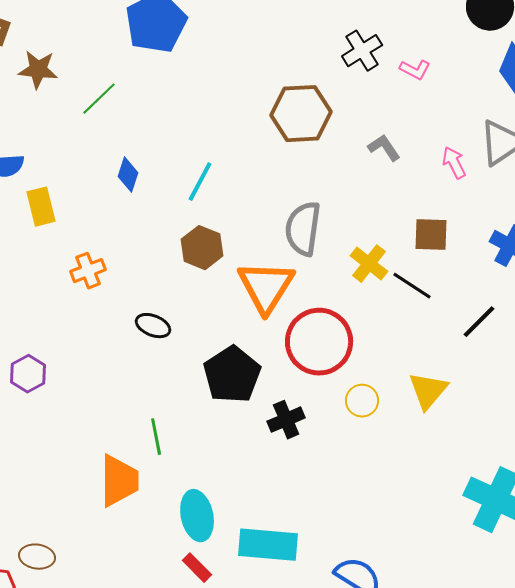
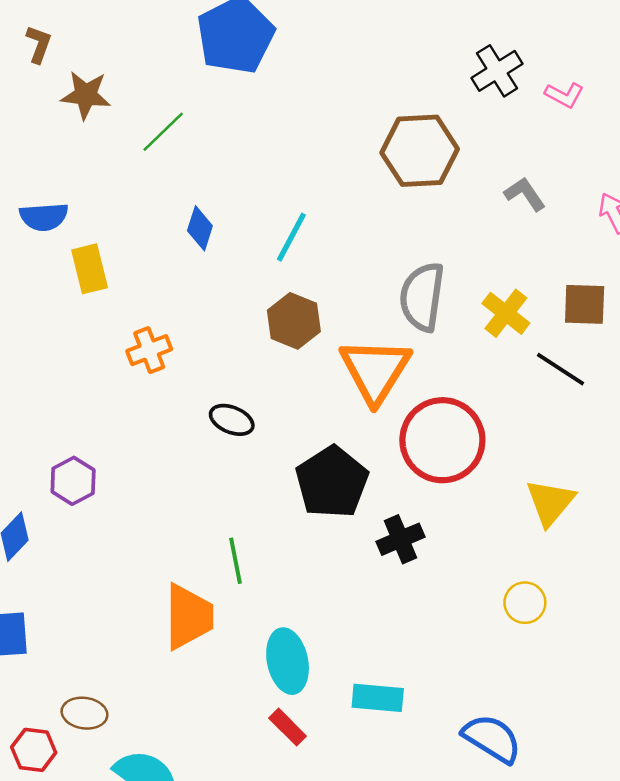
yellow cross: (369, 264) -> (506, 313), moved
yellow triangle: (428, 391) -> (550, 502), moved
yellow circle: (362, 401) -> (525, 603), moved
cyan rectangle: (268, 545) -> (378, 698), size x0.7

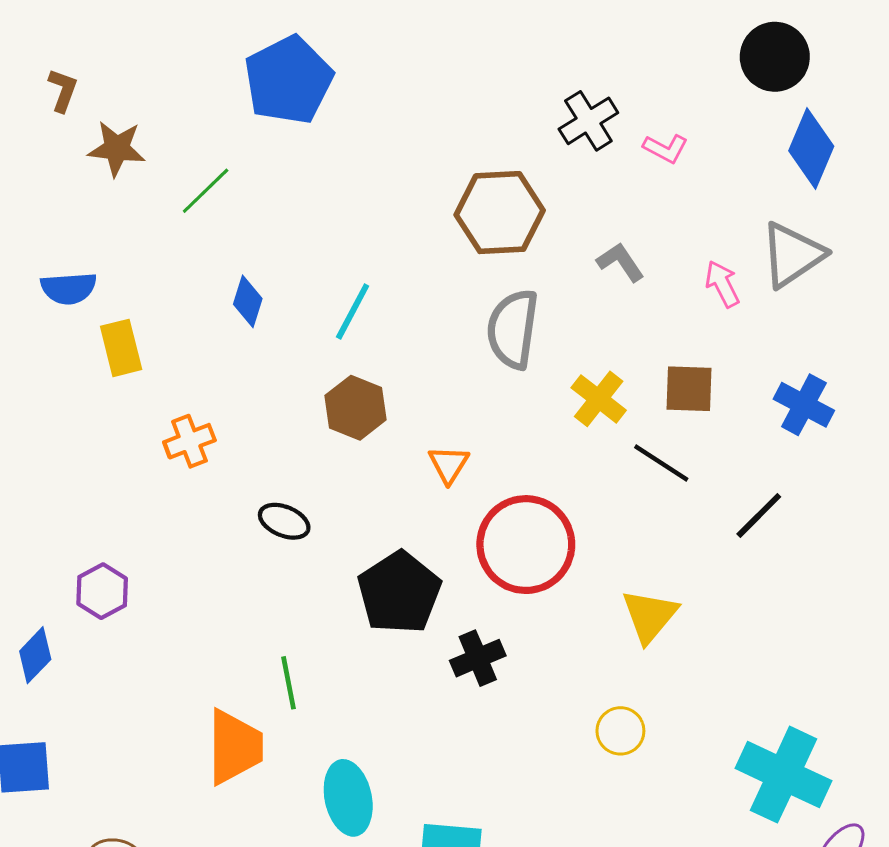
gray semicircle: (422, 297) -> (513, 329), moved
orange triangle: (375, 370) -> (449, 464), size x0.5

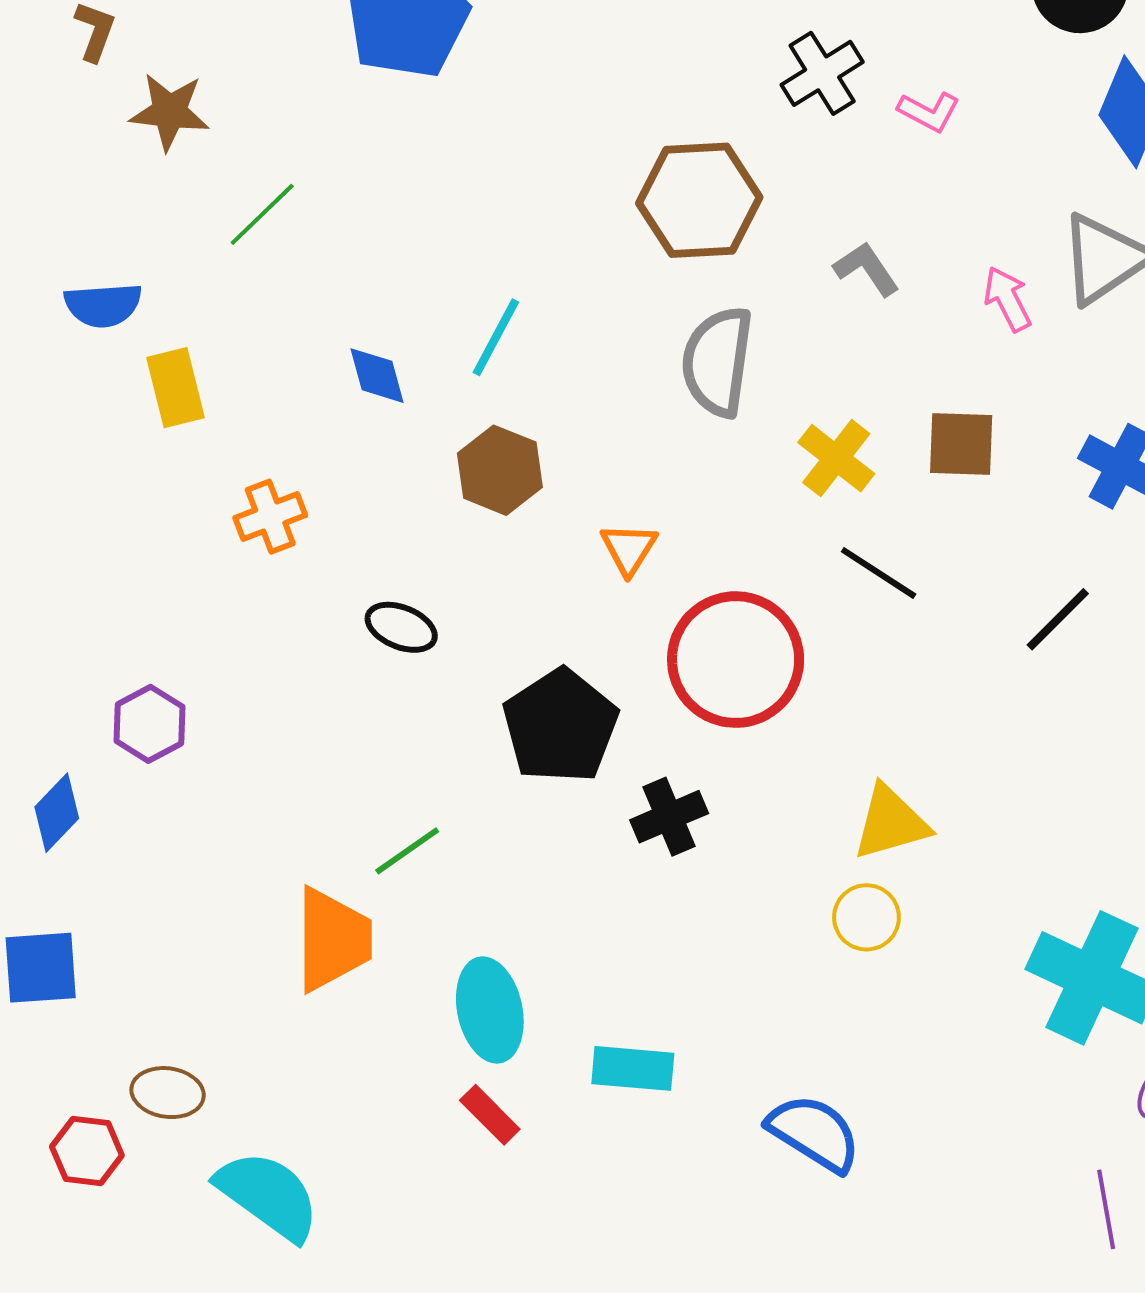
green line: (206, 191) -> (262, 214), moved
blue diamond: (248, 301) -> (377, 376), moved, turned -33
black line: (661, 463) -> (879, 573), moved
yellow triangle: (650, 616) -> (891, 823), moved, turned 34
green line: (289, 683) -> (407, 851), turned 66

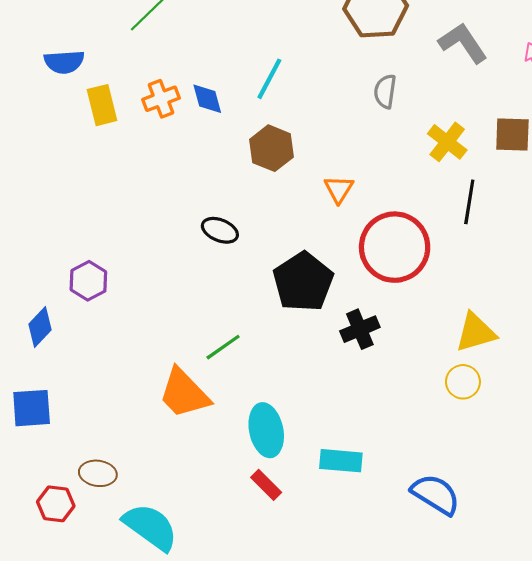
gray L-shape: (866, 269) -> (463, 43), size x1.4
gray semicircle: (717, 361) -> (385, 91), size x0.6
orange cross: (270, 517) -> (161, 99), moved
black line: (879, 573) -> (469, 202), turned 66
orange trapezoid: (333, 940) -> (184, 393), turned 136

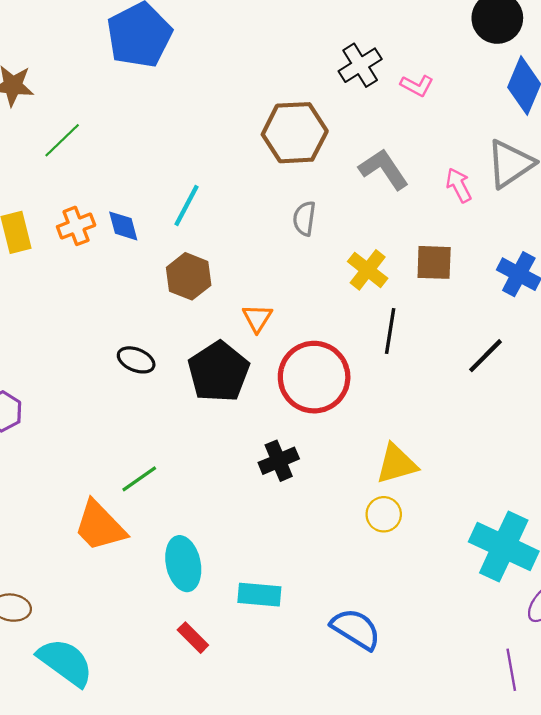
black pentagon: (303, 282) -> (219, 372), moved
red rectangle: (266, 485) -> (193, 638), moved

